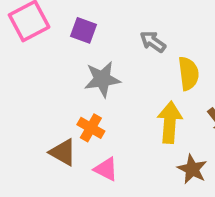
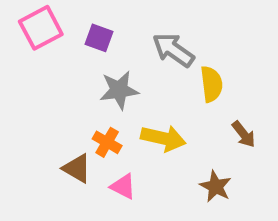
gray arrow: (153, 42) -> (173, 50), size x1.5
yellow arrow: (170, 122) -> (163, 138), moved, turned 99

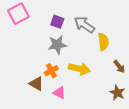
purple square: (99, 38) -> (57, 22), moved
orange cross: (107, 142) -> (51, 71), turned 32
brown star: (216, 186) -> (117, 93), moved

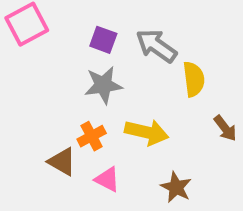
brown star: (117, 93) -> (176, 187), moved

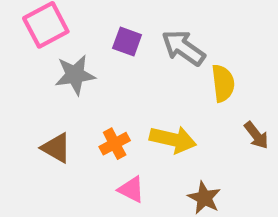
gray star: (103, 85) -> (75, 75), moved
brown triangle: (62, 162) -> (56, 148), moved

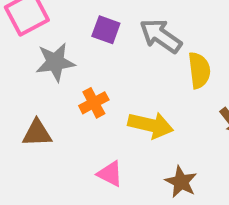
orange cross: (115, 144) -> (94, 103), moved
brown triangle: (56, 148) -> (37, 133), turned -32

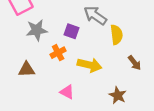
purple square: (106, 30) -> (72, 31), moved
brown star: (181, 182) -> (118, 95), moved

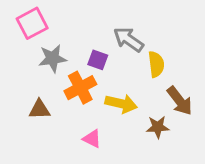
orange cross: (58, 53) -> (80, 88), size x1.5
brown arrow: (135, 63) -> (180, 101), size x1.5
brown star: (118, 95) -> (158, 127), moved, turned -30

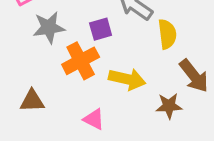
purple square: (98, 60) -> (101, 29), turned -36
brown triangle: (39, 109) -> (32, 101), moved

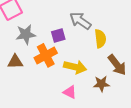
brown triangle: (32, 101) -> (15, 62), moved
pink triangle: (94, 119) -> (70, 92), moved

